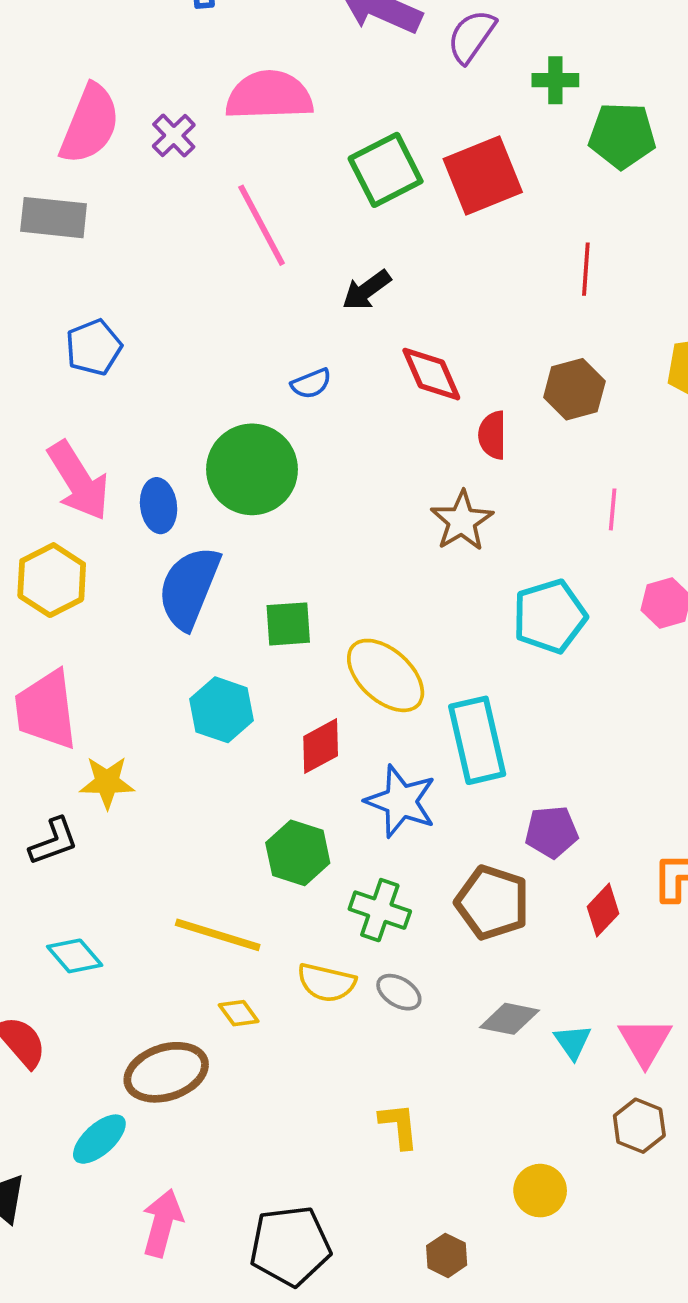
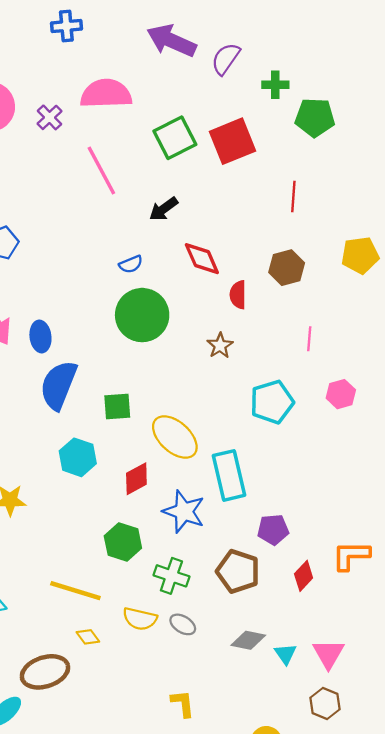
green circle: (252, 469) -> (142, 315), moved
brown star: (462, 521) -> (220, 346), size x0.7

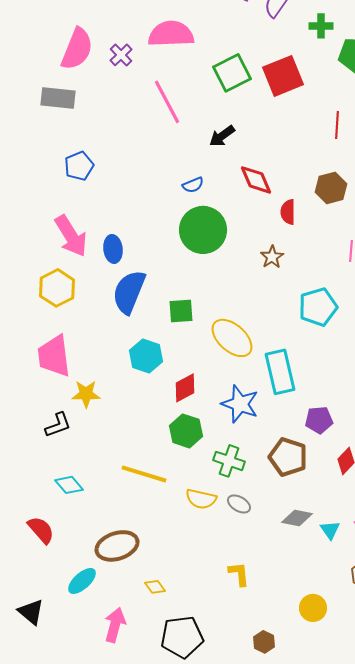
red diamond: (136, 479) -> (185, 388), moved
yellow diamond: (88, 637) -> (155, 587), moved

